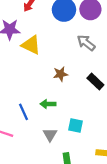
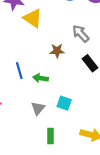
gray arrow: (86, 43) -> (81, 34), moved
blue line: (23, 112) -> (19, 71), moved

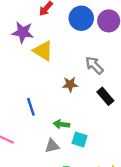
green arrow: (41, 78) -> (61, 124), moved
gray triangle: (38, 108) -> (52, 146), turned 40

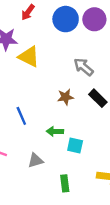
brown star: (70, 84) -> (65, 97), moved
gray triangle: (52, 146) -> (35, 160), moved

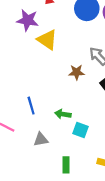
brown star: (65, 97) -> (77, 72), moved
blue line: (21, 116) -> (31, 106), moved

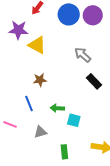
brown star: (77, 72) -> (40, 80), moved

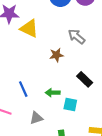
brown star: (40, 80) -> (56, 55), moved
black rectangle: (94, 81) -> (85, 79), moved

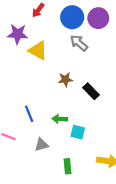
gray arrow: (77, 37) -> (79, 43), moved
black rectangle: (85, 79) -> (91, 91), moved

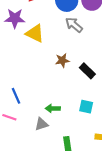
blue line: (29, 114) -> (16, 96), moved
green arrow: (60, 119) -> (53, 108), moved
cyan square: (78, 132) -> (86, 107), moved

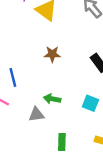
brown star: (62, 60) -> (52, 54), moved

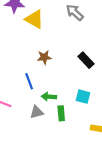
blue line: (13, 77) -> (29, 81), moved
green rectangle: (62, 142) -> (61, 113), moved

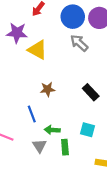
gray triangle: (37, 112) -> (39, 146), turned -48

